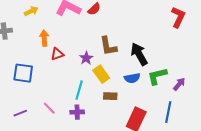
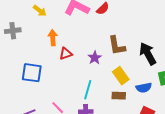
yellow arrow: (31, 11) -> (40, 11), turned 64
yellow rectangle: (101, 74) -> (121, 76), moved
blue semicircle: (132, 78) -> (144, 88), moved

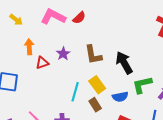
purple star: (95, 58) -> (63, 54), moved
cyan line: (88, 90) -> (75, 92), moved
brown rectangle: (119, 96) -> (95, 105), turned 56

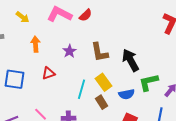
red triangle: (42, 63) -> (49, 73), moved

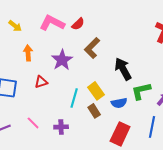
purple star: (70, 51) -> (62, 60), size x1.5
brown L-shape: (100, 52) -> (92, 48), moved, turned 55

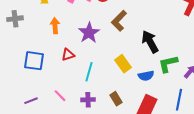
cyan line: (74, 98) -> (89, 72), moved
brown rectangle: (94, 111) -> (116, 99), moved

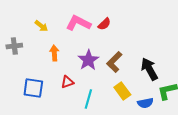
brown L-shape: (119, 21) -> (114, 62), moved

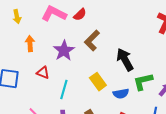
yellow arrow: (41, 26) -> (17, 17), turned 40
brown L-shape: (114, 62) -> (92, 41), moved
red triangle: (67, 82) -> (43, 73), turned 40

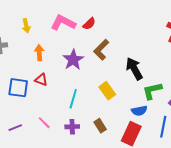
red triangle: (43, 73) -> (41, 80), moved
blue semicircle: (121, 94) -> (139, 111), moved

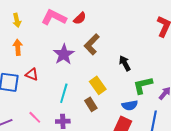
orange arrow: (39, 53) -> (18, 47), moved
black arrow: (134, 69) -> (125, 63), size x0.7
brown rectangle: (100, 126) -> (91, 104), moved

